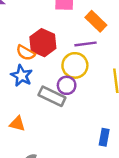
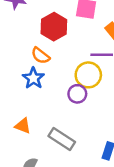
red hexagon: (43, 43) -> (54, 27), moved
gray rectangle: (52, 96) -> (62, 139), moved

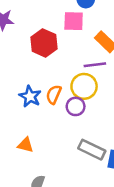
orange semicircle: (41, 56) -> (54, 94), moved, turned 84
gray rectangle: (62, 139) -> (92, 150), moved

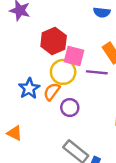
pink square: (74, 21) -> (74, 56), moved
yellow circle: (84, 86) -> (63, 72), moved

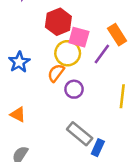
purple line: (97, 72) -> (102, 54), turned -60
blue star: (29, 88) -> (19, 62), moved

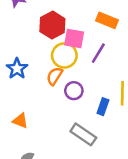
orange rectangle: (117, 35) -> (107, 20), moved, turned -30
blue rectangle: (98, 148) -> (103, 107), moved

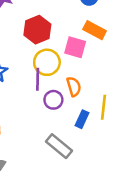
pink square: (74, 38) -> (75, 47), moved
purple line: (98, 53) -> (38, 79), moved, turned -35
orange semicircle: (55, 76) -> (74, 87), moved, turned 126

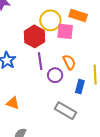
red hexagon: (37, 30) -> (34, 36), moved
yellow circle: (47, 62) -> (50, 20), moved

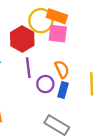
orange rectangle: (78, 16) -> (57, 16), moved
blue rectangle: (80, 87) -> (63, 90), moved

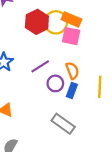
red hexagon: (22, 39) -> (37, 22), moved
purple line: (28, 68) -> (40, 66), turned 60

